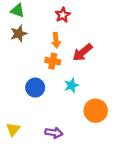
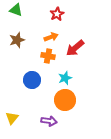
brown star: (19, 34) -> (17, 40), moved
orange arrow: (56, 40) -> (51, 37), turned -104
orange circle: (96, 111) -> (65, 100), moved

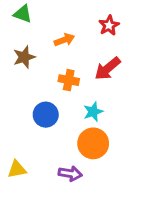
red star: (57, 14) -> (109, 25), moved
orange arrow: (51, 37) -> (64, 40), moved
yellow triangle: (12, 118) -> (17, 169), turned 40

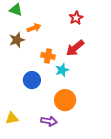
orange arrow: (64, 40) -> (34, 28), moved
cyan star: (93, 112) -> (62, 70), moved

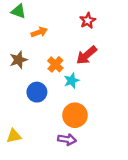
brown star: (17, 40) -> (18, 60), moved
orange cross: (48, 56) -> (55, 64), turned 32
purple arrow: (49, 121) -> (67, 139), moved

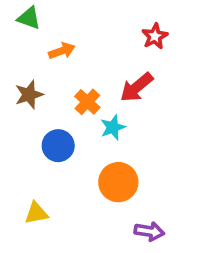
red star: (88, 21) -> (155, 36), moved
yellow triangle: (14, 136) -> (36, 213), moved
purple arrow: (67, 139) -> (149, 231), moved

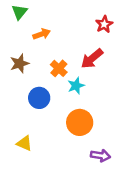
green triangle: (29, 18) -> (20, 12), turned 49
yellow triangle: (36, 213) -> (24, 143), turned 35

